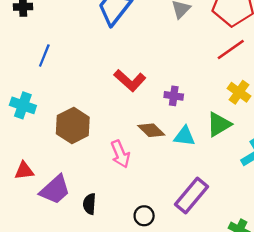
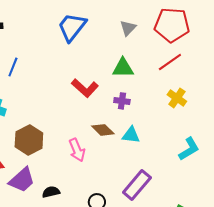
green triangle: (219, 124) -> (123, 68), moved, turned 30
brown hexagon: (73, 126) -> (29, 140), moved
black semicircle: (89, 204) -> (51, 192), turned 72

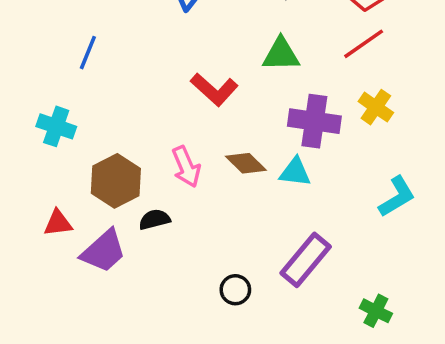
purple cross: (122, 101) -> (314, 121), moved, size x1.8
pink arrow: (77, 150) -> (186, 167), moved
black semicircle: (51, 192) -> (155, 219), moved

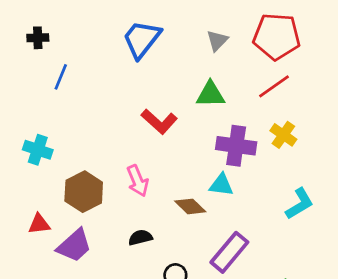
blue line: (88, 53) -> (61, 77), moved
brown diamond: (246, 163) -> (190, 206), moved
black semicircle: (155, 219) -> (140, 237), moved

